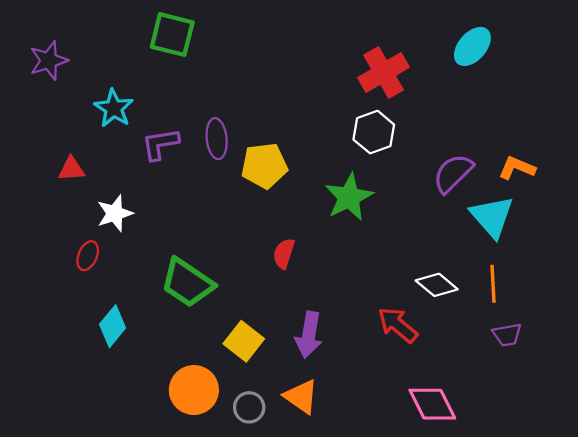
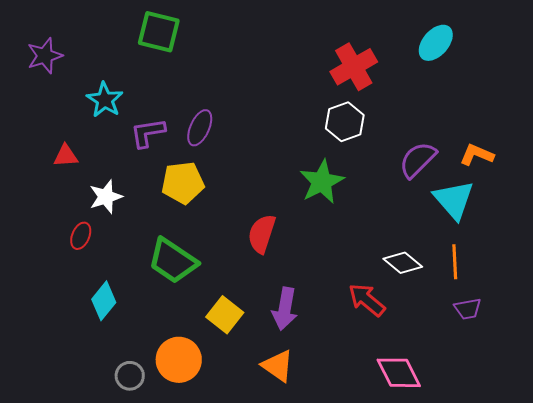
purple ellipse: (217, 139) -> (200, 128), turned 30
yellow pentagon: (264, 166) -> (183, 183), moved
red semicircle: (284, 253) -> (262, 234), size x1.4
gray circle: (249, 407) -> (130, 376), moved

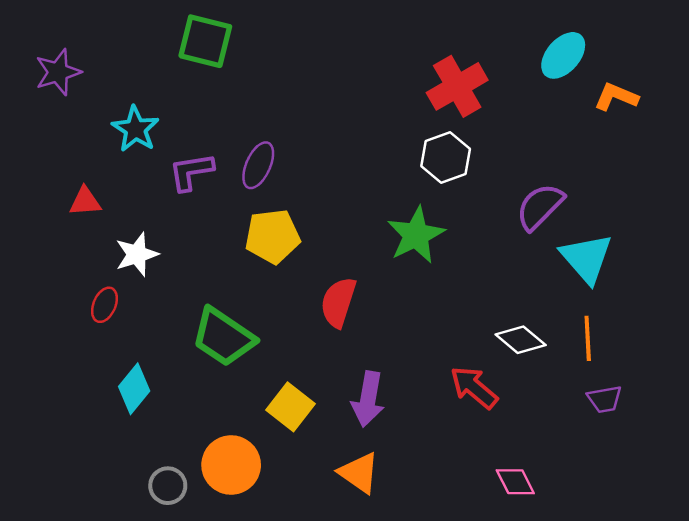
orange L-shape: (477, 155) -> (616, 97), moved
yellow pentagon: (183, 183) -> (272, 236), moved
pink diamond: (399, 373) -> (515, 482), size x0.7

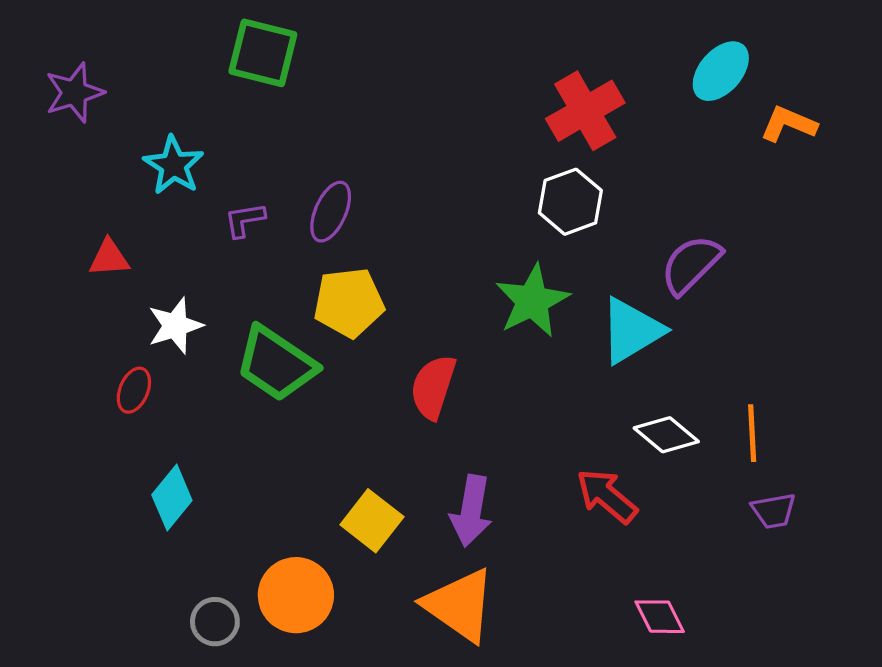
purple L-shape: (191, 172) -> (245, 220), size x0.7
cyan triangle: (586, 258) -> (632, 331), moved, turned 40
green trapezoid: (223, 337) -> (276, 364), moved
orange triangle: (359, 473) -> (460, 605), size x1.4

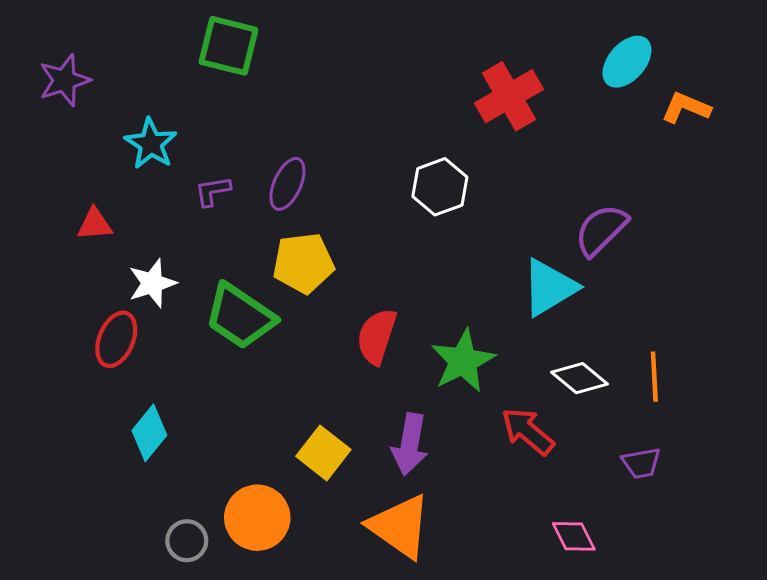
white hexagon: (570, 202) -> (440, 187), moved
green star: (532, 301) -> (463, 361), moved
red ellipse: (134, 390) -> (116, 339), size x1.4
purple trapezoid: (774, 511) -> (641, 463), moved

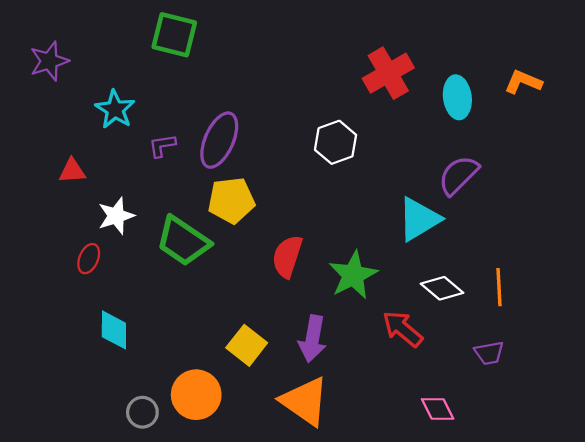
cyan ellipse: (627, 62) -> (457, 97), moved, turned -48
purple ellipse: (287, 184) -> (219, 140), size x1.4
red ellipse: (116, 339) -> (89, 259), size x0.7
cyan diamond: (149, 433) -> (114, 330), turned -39

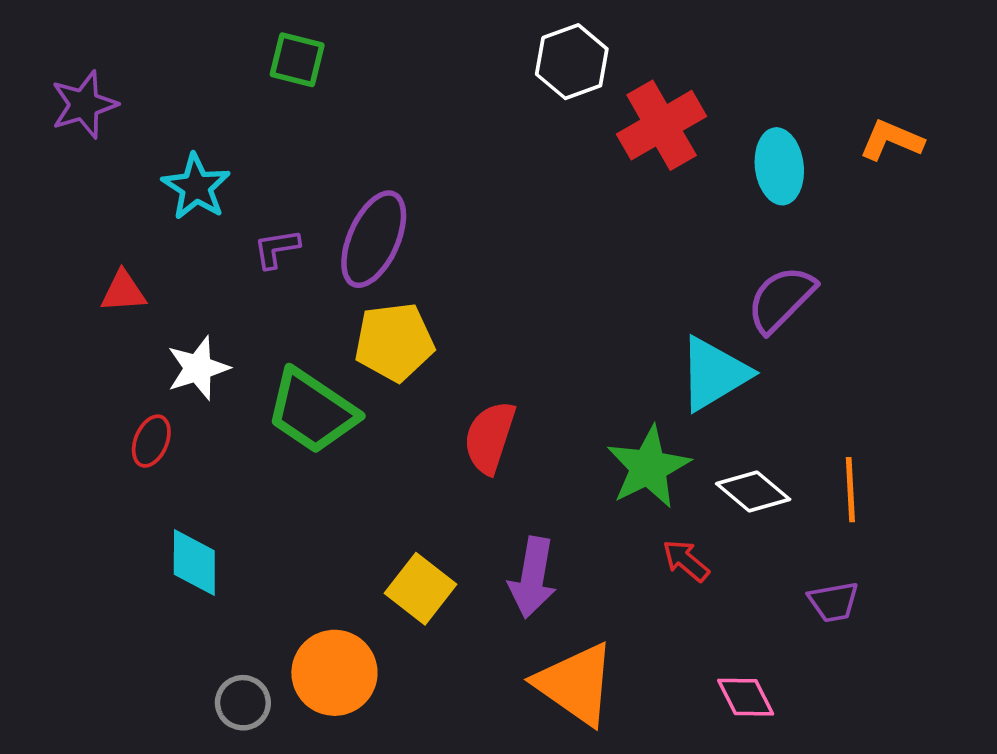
green square: (174, 35) -> (297, 60), size x0.7
white hexagon: (336, 142) -> (572, 62), moved
green star: (353, 275) -> (648, 467), moved
red arrow: (402, 329) -> (686, 561), size x0.7
orange triangle: (305, 401) -> (576, 684), moved

